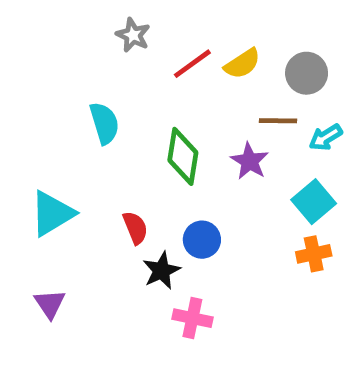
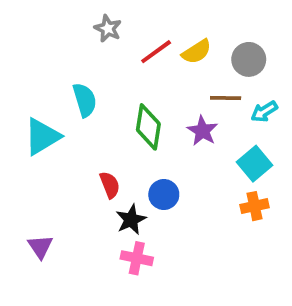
cyan triangle: (52, 213) -> (42, 137), moved
pink cross: (192, 318) -> (137, 258), moved

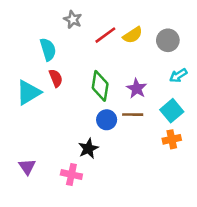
brown line: (226, 98) -> (133, 115), moved
cyan semicircle: (85, 100) -> (48, 49), moved
red semicircle: (110, 185) -> (56, 78), moved
blue circle: (164, 194) -> (107, 120), moved
pink cross: (137, 258) -> (71, 175), moved

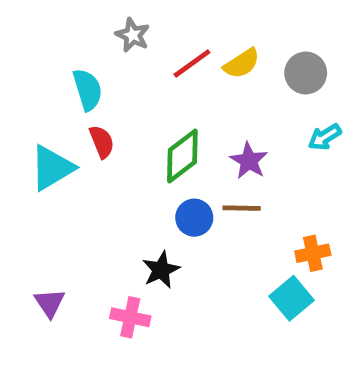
green diamond: (100, 86) -> (182, 156), turned 44
cyan square: (172, 111) -> (291, 298), moved

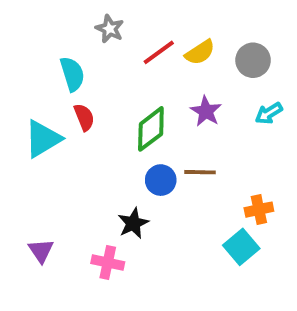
purple star: (249, 161) -> (206, 111), moved

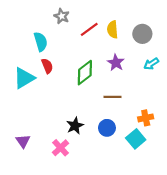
yellow semicircle: (200, 52) -> (112, 29), turned 119
blue circle: (161, 180) -> (107, 128), moved
pink cross: (108, 263) -> (61, 148), turned 35

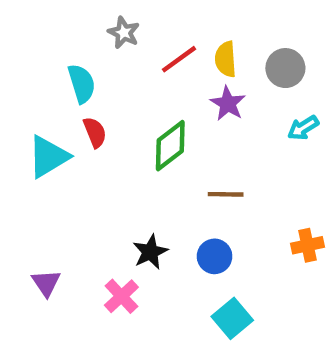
purple star: (116, 63) -> (228, 104), moved
orange cross: (146, 118) -> (308, 245), moved
cyan square: (136, 139) -> (232, 318), moved

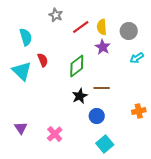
cyan semicircle: (82, 84) -> (26, 37), moved
cyan triangle: (48, 157) -> (22, 71), turned -45
black star: (150, 252) -> (80, 96), moved

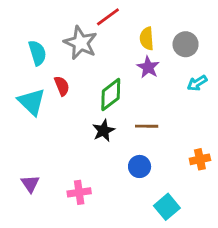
gray star: (56, 15) -> (81, 43), moved, size x1.6
red line: (81, 27) -> (108, 17), moved
black star: (80, 96) -> (104, 131), moved
pink cross: (55, 134) -> (79, 192), turned 35
cyan square: (105, 144) -> (167, 207), moved

